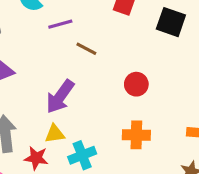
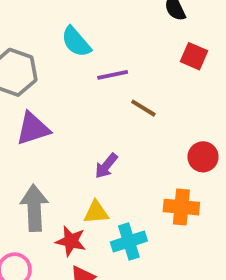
purple arrow: (60, 97) -> (106, 166), size x0.6
orange cross: (136, 135) -> (181, 207), moved

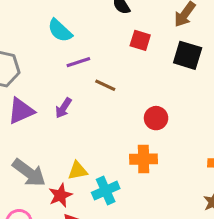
cyan semicircle: (76, 42) -> (60, 31), moved
purple arrow: (106, 166) -> (63, 108), moved
gray arrow: (34, 208) -> (29, 173), turned 136
red star: (71, 241) -> (60, 195), turned -30

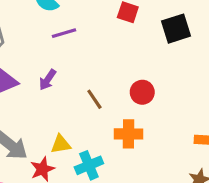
black square: (188, 55) -> (176, 29), turned -36
brown line: (105, 85) -> (94, 99), moved, turned 30

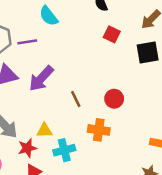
purple line: (64, 33) -> (27, 42), moved
purple arrow: (48, 80) -> (41, 78), size x1.6

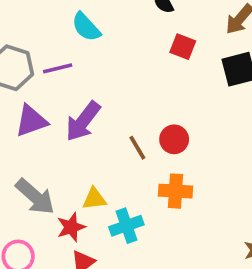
red circle: (114, 99) -> (174, 139), moved

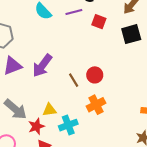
purple line: (58, 68) -> (74, 12), moved
orange cross: (175, 191) -> (96, 105), turned -30

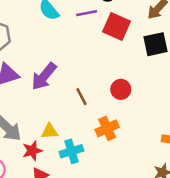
red square: (99, 22) -> (117, 27), size x1.5
red circle: (95, 75) -> (121, 89), moved

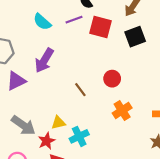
purple arrow: (44, 76) -> (44, 60), moved
orange cross: (107, 128) -> (122, 110), moved

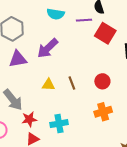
cyan semicircle: (42, 22) -> (56, 14), turned -48
yellow triangle: (58, 123) -> (48, 85), moved

